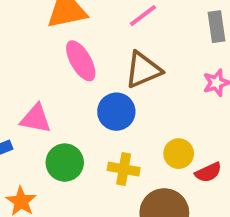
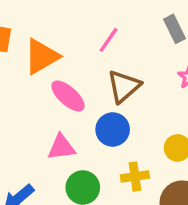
pink triangle: (36, 119) -> (61, 147), moved

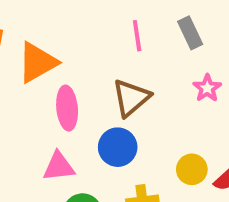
pink line: (109, 40) -> (137, 36), moved, turned -44
pink ellipse: (68, 96) -> (67, 108), turned 42

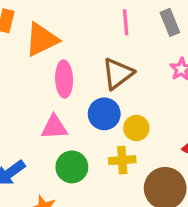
yellow circle: (192, 169) -> (136, 128), moved

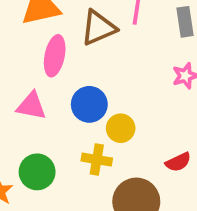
brown triangle: (118, 74) -> (98, 28), moved
green circle: (72, 167) -> (37, 172), moved

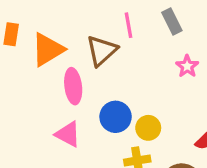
pink triangle: (31, 106) -> (68, 134), turned 36

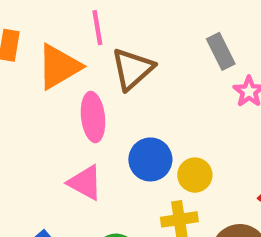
gray rectangle: (172, 21) -> (221, 51), moved
pink line: (129, 25) -> (97, 28), moved

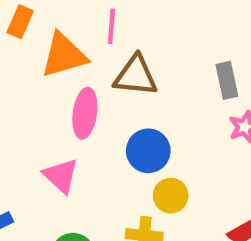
brown triangle: (132, 69) -> (136, 76), turned 33
blue circle: (150, 159) -> (148, 151), moved

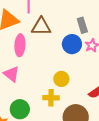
blue circle: (148, 151) -> (72, 44), moved

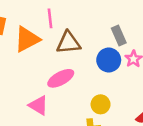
pink ellipse: (20, 45) -> (61, 78), moved, turned 65

